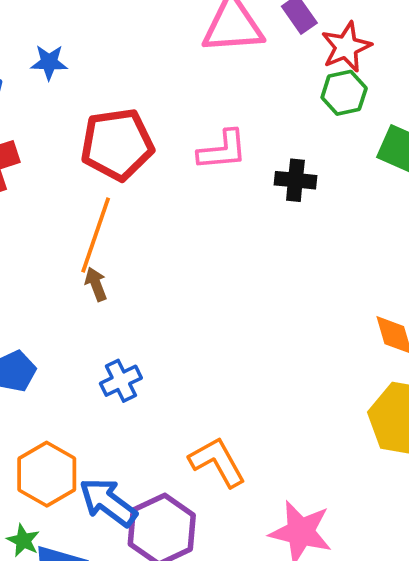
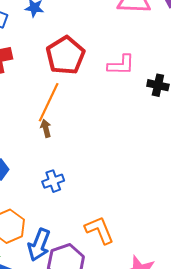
red pentagon: (117, 144) -> (66, 55), turned -30
blue arrow: (108, 502) -> (39, 245), turned -112

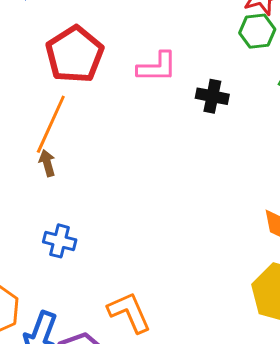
blue cross: (53, 181) -> (60, 241), turned 35

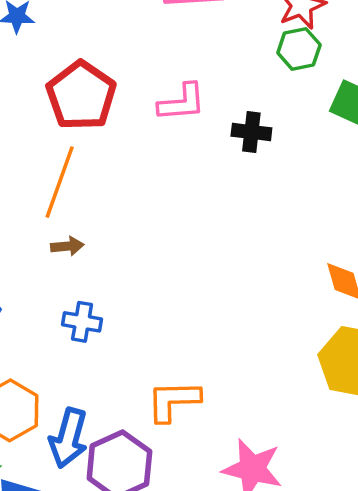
brown arrow: (47, 163) -> (67, 246), moved, turned 105
orange L-shape: (129, 312) -> (173, 401), turned -63

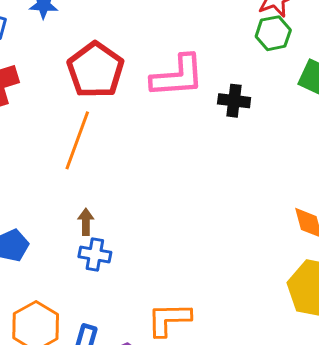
pink L-shape: (182, 102) -> (177, 76), size x1.4
brown arrow: (67, 246) -> (86, 222), moved, turned -85

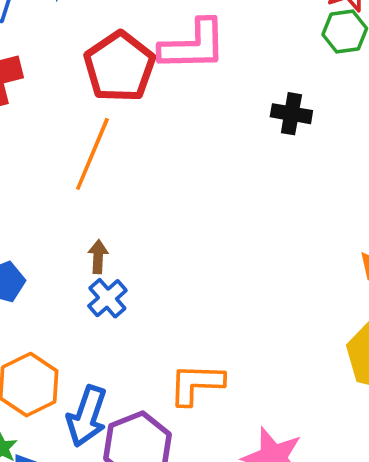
pink L-shape: (177, 76) -> (193, 45), moved
blue cross: (95, 254) -> (107, 298), turned 36

